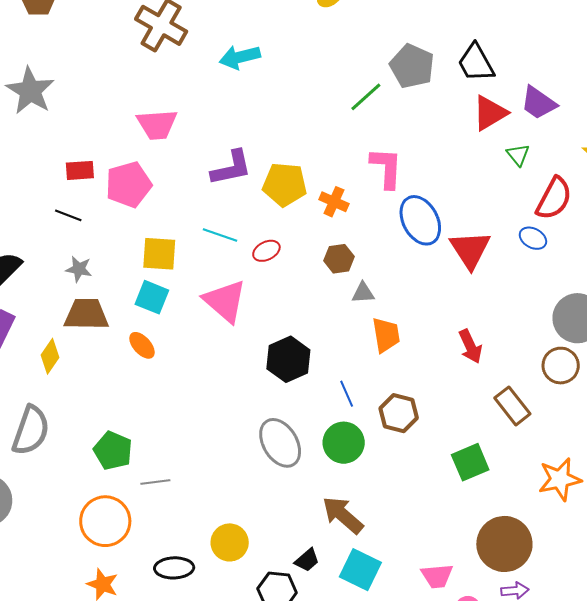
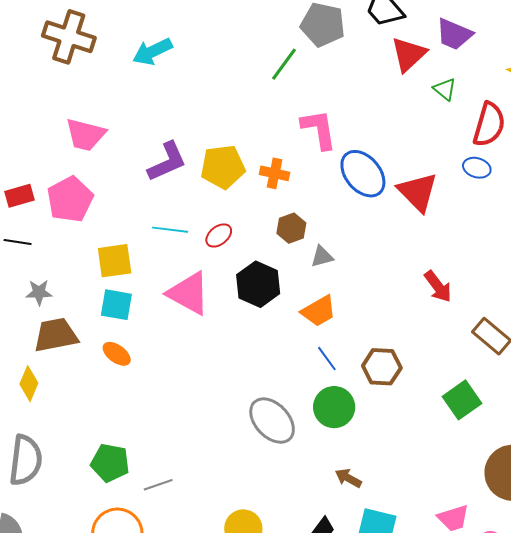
pink trapezoid: (157, 125) -> (85, 135), turned 30
orange trapezoid: (386, 335) -> (319, 311), moved, turned 81
black hexagon: (288, 359) -> (258, 284), moved
brown arrow: (343, 515) -> (348, 478), size x0.6

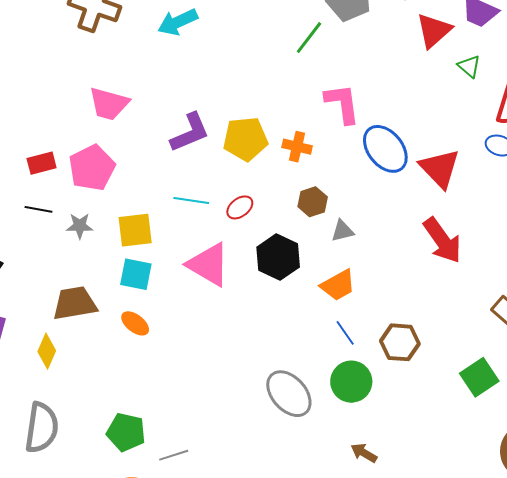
red arrow: (438, 287) -> (442, 240), moved, size x1.4
gray star: (39, 292) -> (80, 226), moved

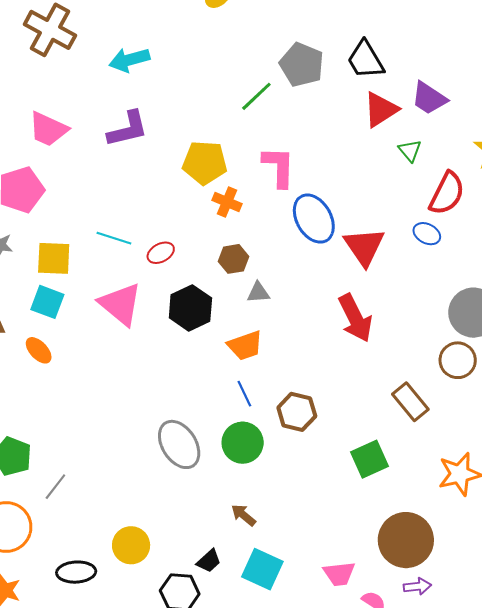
purple L-shape: (190, 132) -> (128, 129), moved
yellow pentagon: (245, 139) -> (205, 163), moved
gray line: (174, 455) -> (55, 487), turned -44

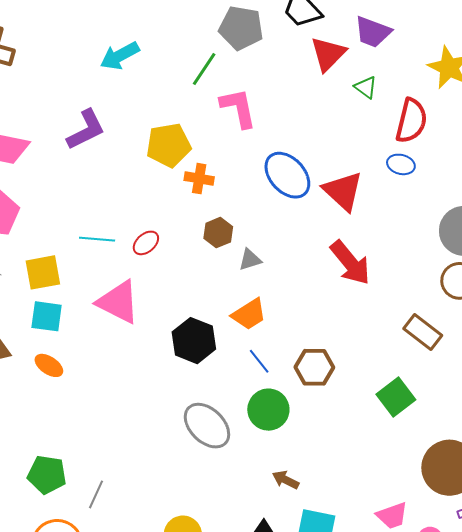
cyan arrow: (129, 60) -> (120, 56), moved
pink L-shape: (279, 167) -> (238, 108), moved
black hexagon: (190, 308) -> (194, 341), moved

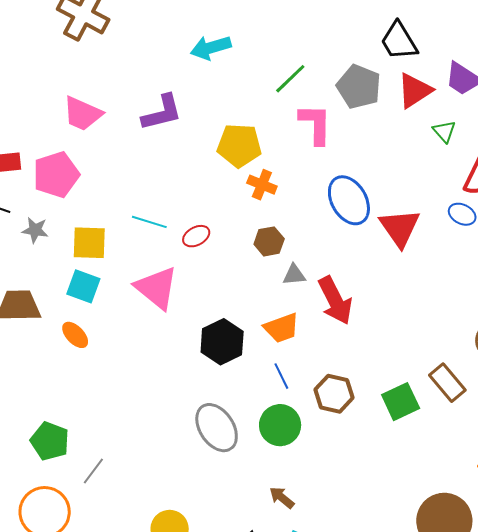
gray pentagon: (241, 28) -> (359, 87), moved
red arrow: (350, 263) -> (335, 300), moved
green square: (396, 397) -> (401, 402), moved

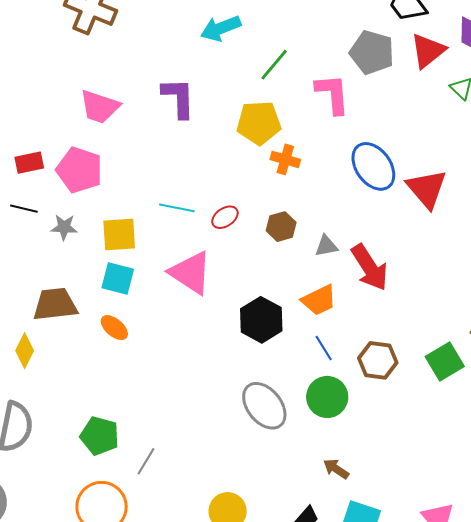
green line: (290, 79) -> (274, 65), moved
purple L-shape: (162, 113) -> (179, 98), turned -72
pink pentagon: (56, 175) -> (79, 170), turned -30
brown hexagon: (269, 241) -> (281, 227), moved

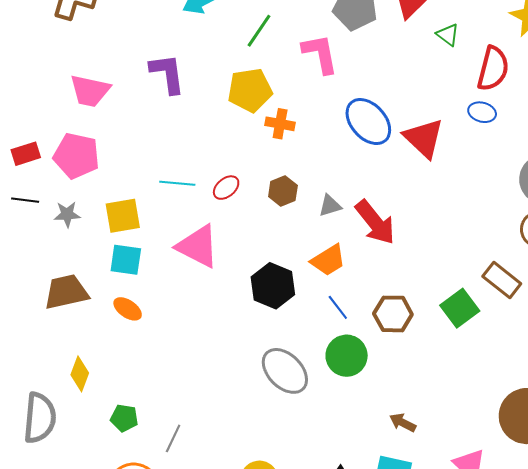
yellow diamond: (25, 351) -> (80, 374), moved
green pentagon: (100, 436) -> (124, 418), size x0.7
brown arrow: (336, 469) -> (403, 423), moved

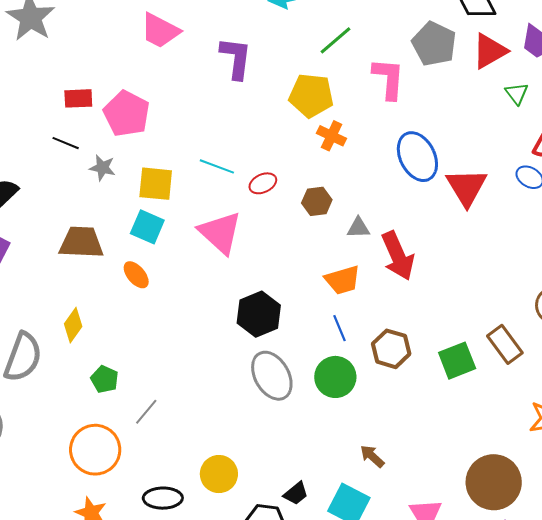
pink trapezoid: (90, 91) -> (160, 31), moved
black hexagon: (273, 286) -> (259, 314), moved

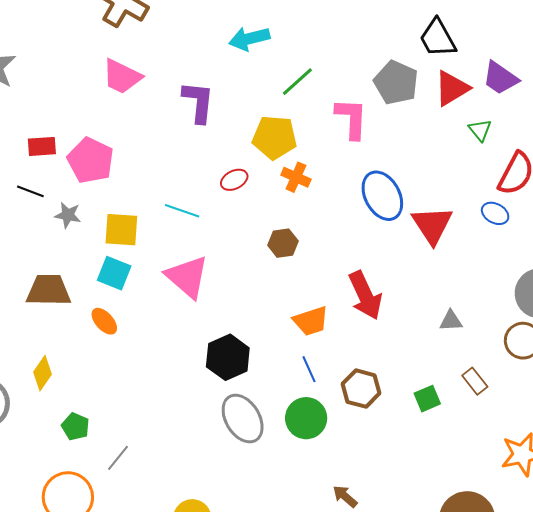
red ellipse: (263, 183) -> (234, 180), moved
gray triangle: (358, 228) -> (451, 321), moved
brown rectangle: (505, 344) -> (475, 381), size x0.7
green square: (457, 361) -> (427, 399), size x0.7

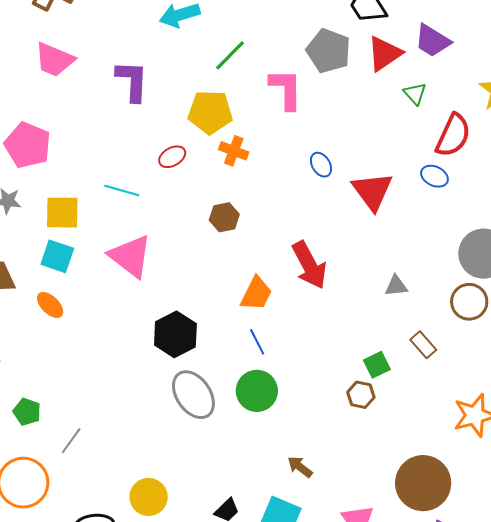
blue ellipse: (382, 196) -> (321, 165), size x0.5
orange trapezoid: (311, 321) -> (256, 294), turned -42
brown hexagon: (361, 389) -> (361, 395), moved, size x0.7

